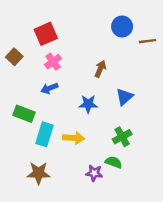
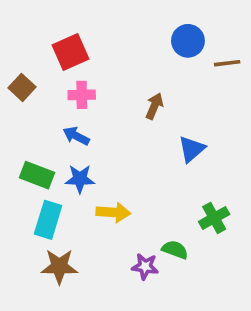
pink cross: (53, 62) -> (82, 95), turned 35
blue arrow: (49, 88) -> (76, 136), turned 49
blue star: (88, 104) -> (80, 179), moved
cyan rectangle: (45, 134) -> (48, 220), moved
green cross: (122, 137) -> (214, 218), moved

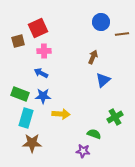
brown square: (22, 87) -> (18, 41), moved, turned 32
brown arrow: (154, 106) -> (93, 57), moved
purple star: (145, 266) -> (83, 151), moved

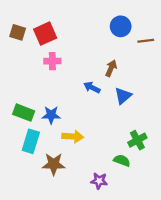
brown square: (18, 41) -> (18, 32), moved, turned 32
blue arrow: (41, 73) -> (92, 87), moved
green semicircle: (94, 134) -> (122, 160), moved
brown star: (32, 143) -> (54, 164), moved

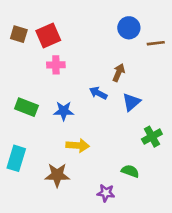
green rectangle: (24, 113) -> (26, 107), moved
blue star: (51, 115) -> (64, 111), moved
green cross: (137, 140) -> (152, 137), moved
cyan rectangle: (31, 141) -> (16, 158), moved

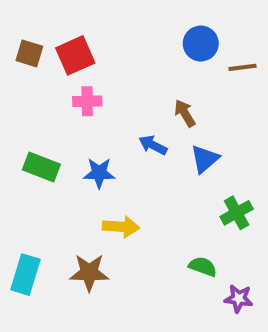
brown arrow: (119, 73) -> (185, 113), turned -54
cyan rectangle: (16, 158) -> (25, 275), moved
purple star: (106, 193) -> (239, 298), moved

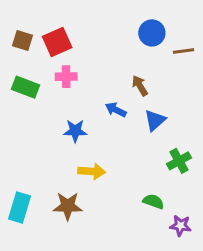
green rectangle: (41, 167) -> (26, 87), moved

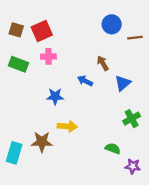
blue triangle: (155, 120) -> (123, 83), moved
brown star: (68, 206) -> (42, 142), moved

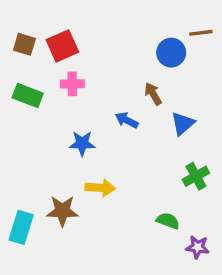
blue circle: (112, 24) -> (171, 53), moved
brown line: (135, 38) -> (201, 33), moved

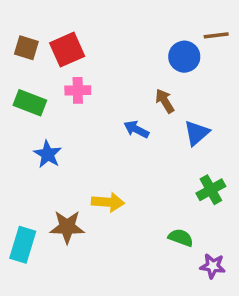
blue star: (82, 143) -> (48, 154), moved, turned 30

